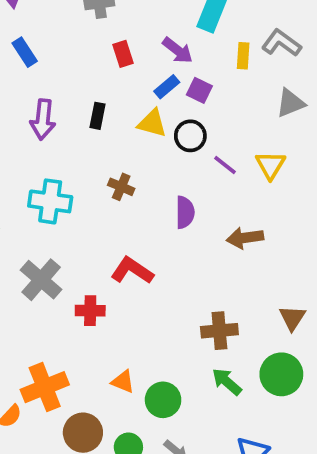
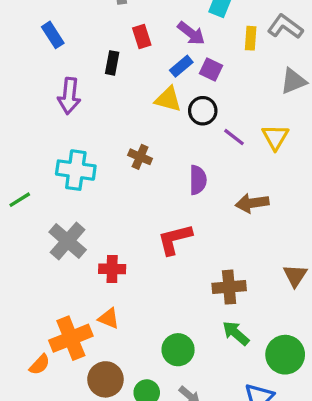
black rectangle: (97, 116) -> (112, 63), moved
red L-shape: (132, 271) -> (175, 239), moved, turned -48
green circle: (281, 374) -> (285, 355), moved
orange triangle: (123, 382) -> (109, 318), moved

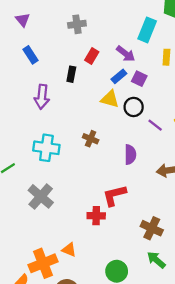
red rectangle: (142, 37) -> (92, 56), turned 49
red cross: (112, 269) -> (96, 216), moved
brown cross: (229, 287) -> (152, 228), turned 30

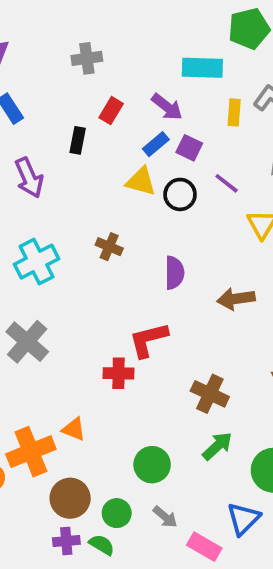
cyan rectangle: (147, 30) -> (202, 68), turned 70
purple arrow: (42, 97) -> (29, 178), turned -30
purple line: (155, 125) -> (227, 183), moved
cyan cross: (46, 148) -> (37, 262), turned -35
green arrow: (156, 260) -> (217, 446), turned 96

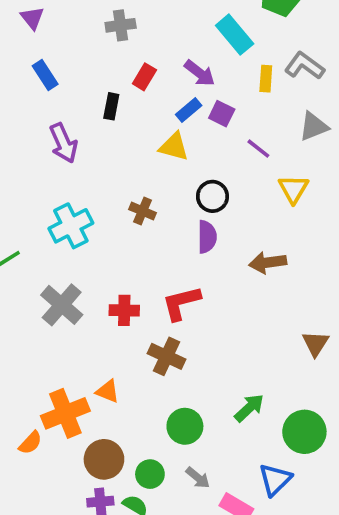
cyan rectangle: (202, 68) -> (235, 35), turned 48
black circle: (180, 194) -> (212, 196), moved
red cross: (119, 373) -> (124, 310), moved
brown cross: (210, 394) -> (167, 356), moved

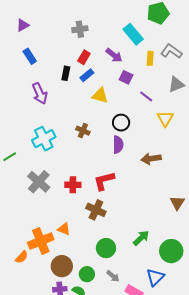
purple triangle: (32, 18) -> (23, 25), turned 40
gray cross: (121, 25) -> (80, 29), moved
blue rectangle: (189, 110) -> (87, 75), moved

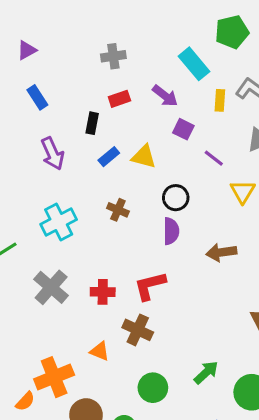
red rectangle: (84, 57) -> (119, 99), turned 40
blue rectangle: (87, 75) -> (109, 157), moved
orange triangle: (64, 229) -> (100, 351), moved

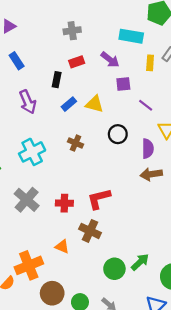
cyan rectangle: (194, 64) -> (131, 36), turned -40
purple square: (183, 129) -> (123, 84), turned -32
purple semicircle: (171, 231) -> (148, 149), moved
green circle: (153, 388) -> (114, 269), moved

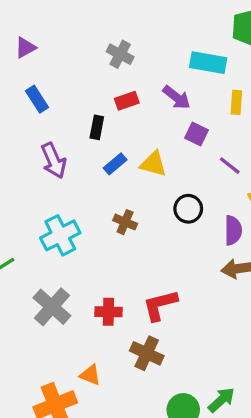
gray cross: (72, 31) -> (120, 54), turned 36
purple square: (123, 84) -> (197, 134), turned 32
orange triangle: (62, 247) -> (90, 375), moved

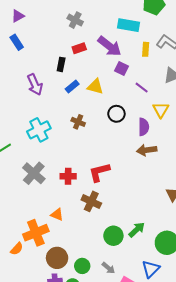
purple arrow: (177, 97) -> (109, 46), size x1.4
blue rectangle: (37, 99) -> (17, 42), moved

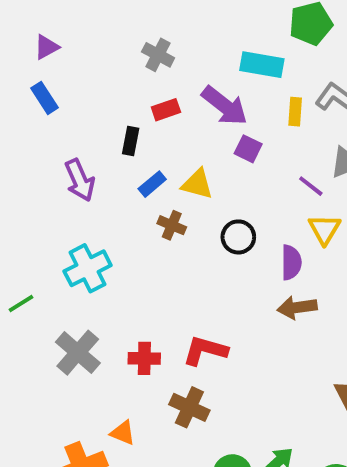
purple line: (142, 88) -> (311, 186), moved
brown cross: (78, 122) -> (172, 225), moved
red L-shape: (99, 172) -> (205, 351), turned 30

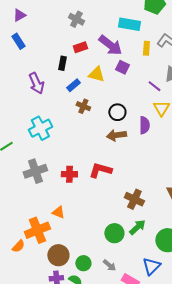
yellow triangle: (197, 184) -> (96, 74), moved
brown arrow: (297, 307) -> (116, 135), moved
gray cross: (78, 353) -> (35, 171), turned 30
brown cross: (189, 407) -> (134, 199), moved

